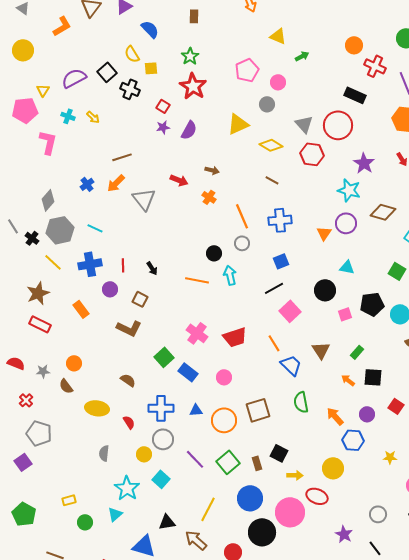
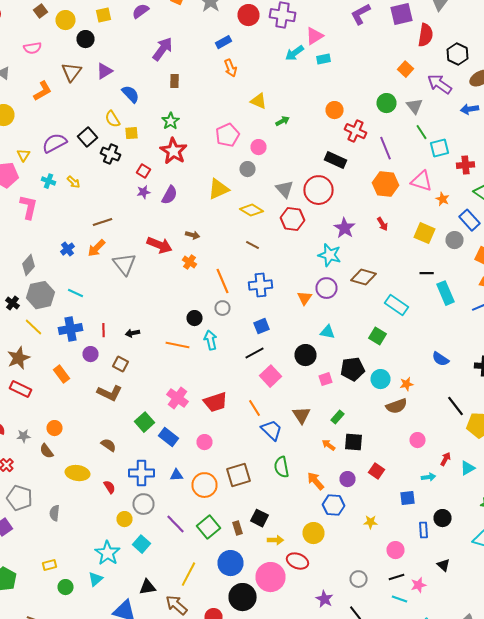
red arrow: (179, 180) -> (160, 245), size x1.4
black arrow: (152, 268) -> (132, 333), turned 112
gray semicircle: (104, 453) -> (54, 513), moved

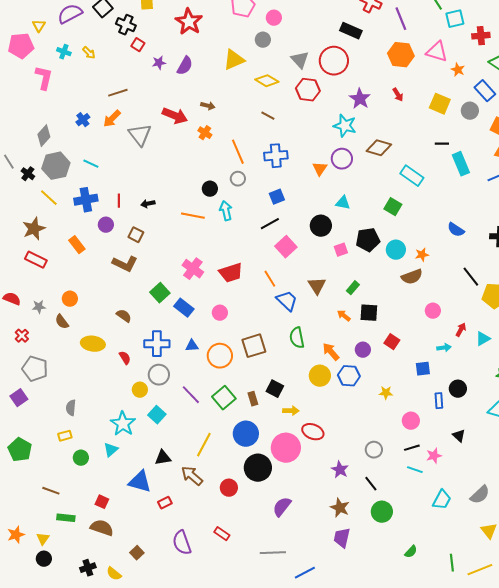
red square: (144, 171) -> (138, 45), moved
gray semicircle: (54, 513) -> (71, 408), moved
yellow circle: (314, 533) -> (320, 376), moved

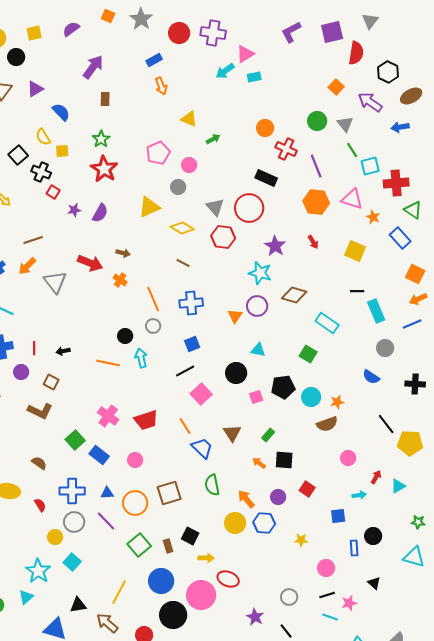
red cross: (481, 36) -> (396, 183), size x1.4
gray circle: (470, 111) -> (385, 348), moved
purple line: (191, 395) -> (106, 521), moved

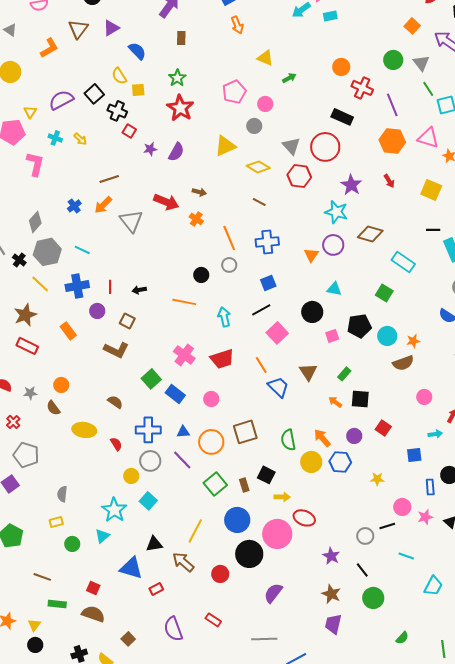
cyan arrow: (141, 358) -> (224, 317), moved
green semicircle: (212, 485) -> (288, 440), moved
black line: (327, 595) -> (387, 526), moved
pink star: (349, 603) -> (425, 517), moved

